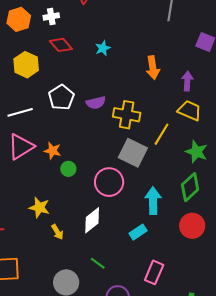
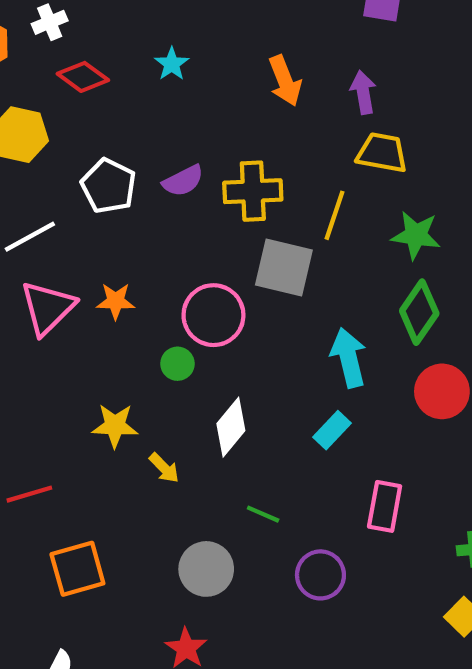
green circle: (68, 169) -> (177, 364), moved
pink circle: (109, 182) -> (213, 315), moved

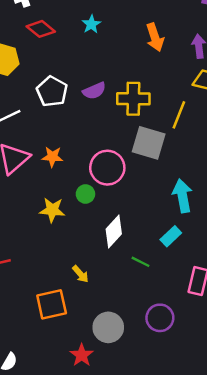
yellow star: (115, 426) -> (52, 210), moved
yellow arrow: (164, 468) -> (81, 274), moved
green line: (263, 514) -> (140, 262), moved
orange square: (77, 569) -> (52, 304), moved
gray circle: (206, 569) -> (108, 327), moved

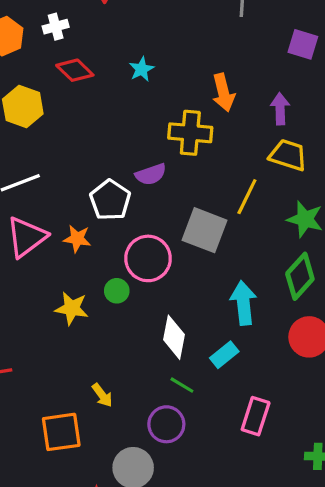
white pentagon: (52, 91) -> (110, 200), moved
purple semicircle: (94, 91) -> (151, 174), moved
yellow cross: (133, 99) -> (190, 133), moved
white diamond: (114, 231) -> (174, 337), moved, turned -36
purple circle: (160, 318) -> (166, 424), moved

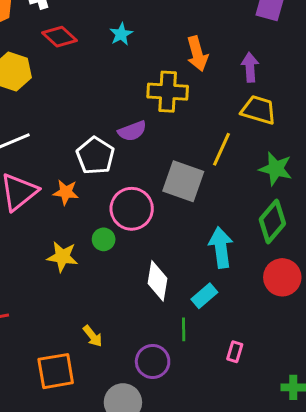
green line: (182, 385) -> (184, 329), moved, turned 60
pink rectangle: (256, 416) -> (235, 352), size x0.6

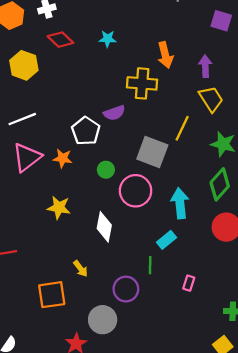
cyan star: (121, 34) -> (108, 39), turned 30
yellow trapezoid: (258, 110) -> (211, 99), turned 40
pink circle: (132, 209) -> (136, 191), moved
green circle: (104, 239) -> (106, 170), moved
white diamond: (158, 281) -> (104, 227), moved

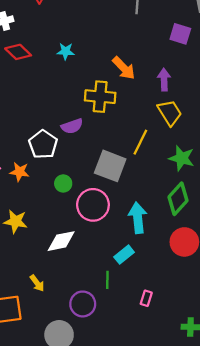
orange arrow: (165, 55) -> (124, 68), turned -30
white diamond: (104, 227) -> (61, 241), turned 68

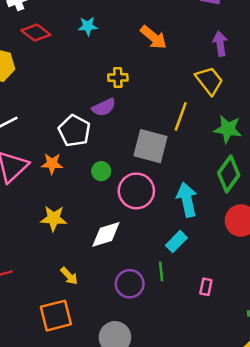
purple arrow: (164, 80) -> (220, 44), moved
yellow cross: (100, 97) -> (118, 78), moved, size x0.6
yellow arrow: (37, 283) -> (69, 276), moved
purple circle: (83, 304) -> (130, 284), moved

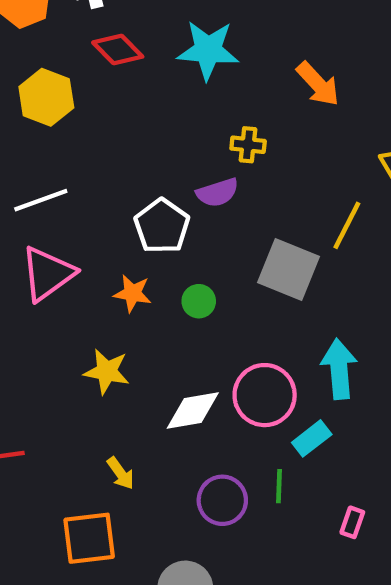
cyan star: (88, 26) -> (208, 50), size x1.8
orange star: (52, 164) -> (132, 293), moved
pink circle: (136, 191) -> (265, 395), moved

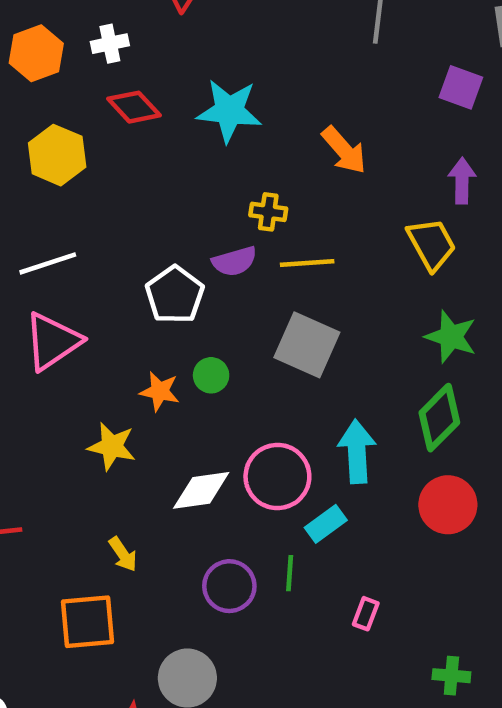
yellow line: (347, 225) -> (307, 263), moved, turned 57
orange star: (132, 293) -> (160, 391), moved

